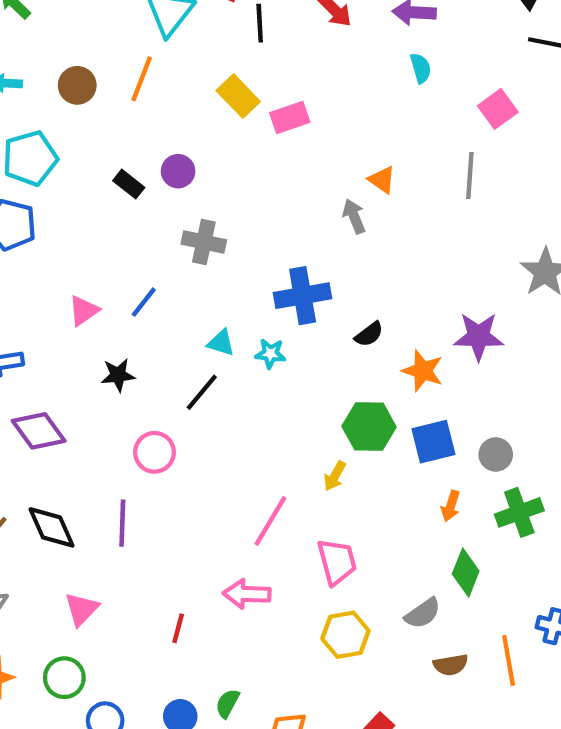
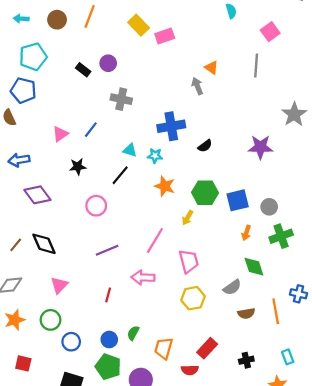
orange star: (423, 371) -> (165, 186), moved
purple line: (122, 523) -> (107, 250), moved, turned 65
green diamond: (466, 573) -> (254, 267), turned -40

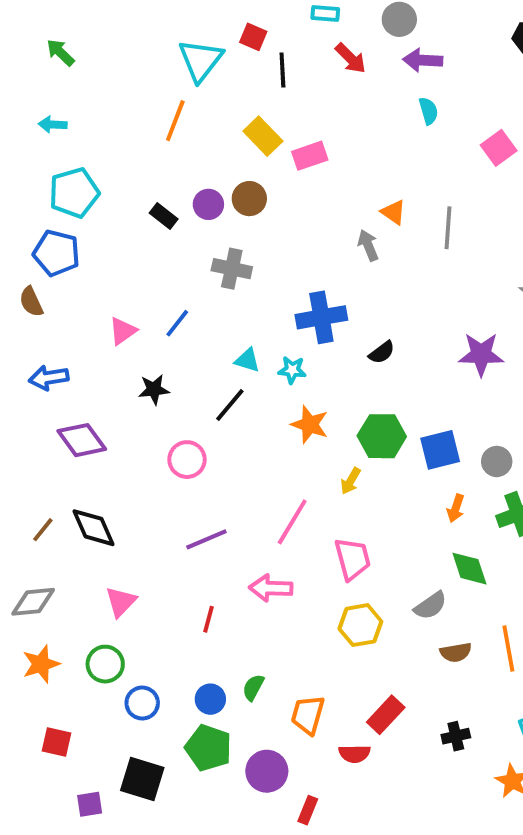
brown circle: (57, 20) -> (249, 199), moved
gray line: (256, 65) -> (448, 228), moved

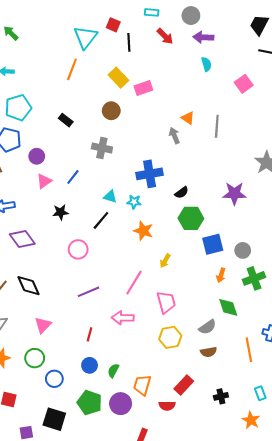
purple circle: (208, 204) -> (37, 156), moved
green hexagon: (382, 436) -> (191, 218), moved
brown semicircle: (456, 652) -> (209, 352), moved
blue circle: (210, 699) -> (90, 365), moved
purple circle: (267, 771) -> (121, 404), moved

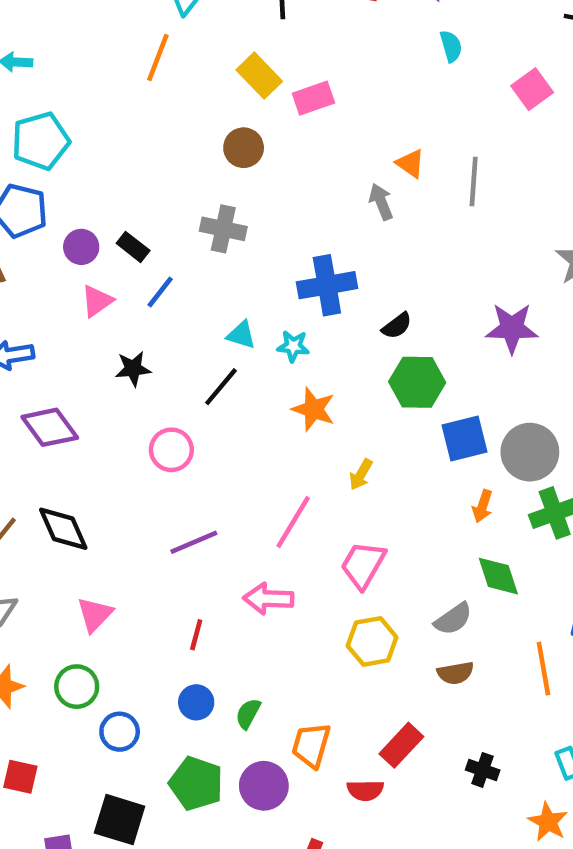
black rectangle: (66, 120) -> (133, 247), moved
gray circle: (243, 250) -> (530, 452), size x1.6
pink trapezoid: (166, 302) -> (363, 565), turned -135
black cross: (221, 396) -> (483, 770), turned 32

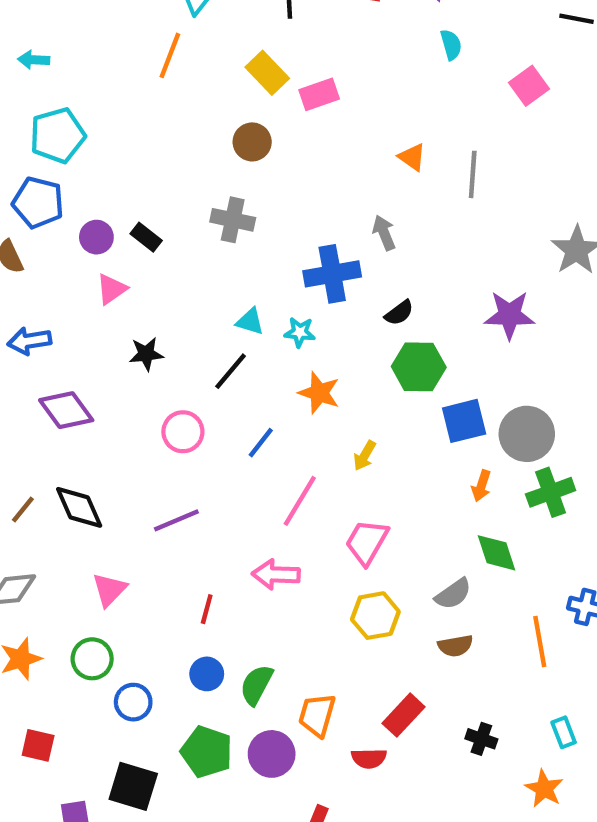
gray arrow: (381, 202) -> (384, 233), moved
blue line: (160, 292) -> (261, 443), moved
purple line: (194, 542) -> (176, 520), moved
green semicircle: (248, 714) -> (256, 685), size x1.4

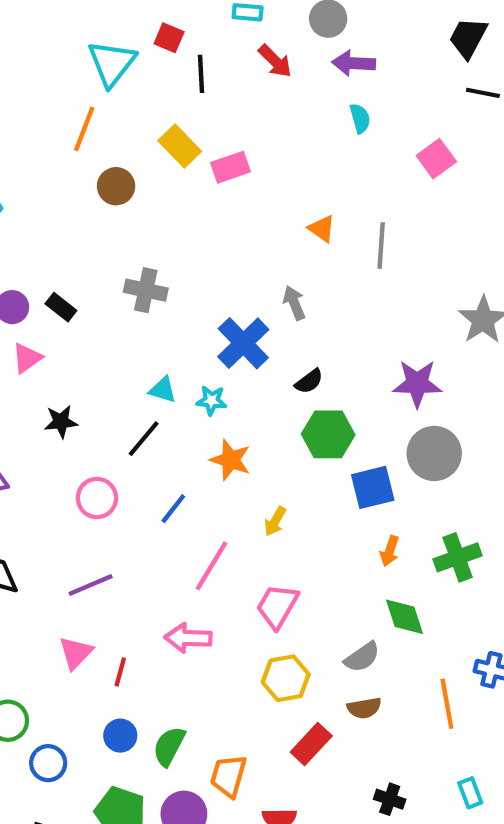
brown circle: (252, 142) -> (116, 186), moved
blue cross: (332, 274) -> (243, 343), turned -34
gray circle: (527, 434) -> (434, 453), moved
pink triangle: (109, 590) -> (76, 653), moved
red rectangle: (404, 715) -> (311, 744), moved

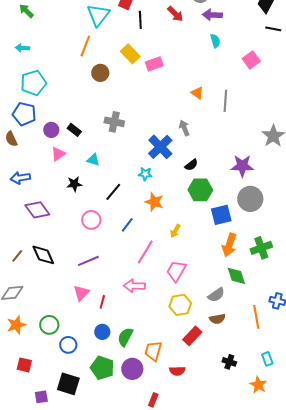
cyan triangle: (163, 390) -> (93, 160), moved
orange arrow: (390, 551) -> (229, 245), size x1.6

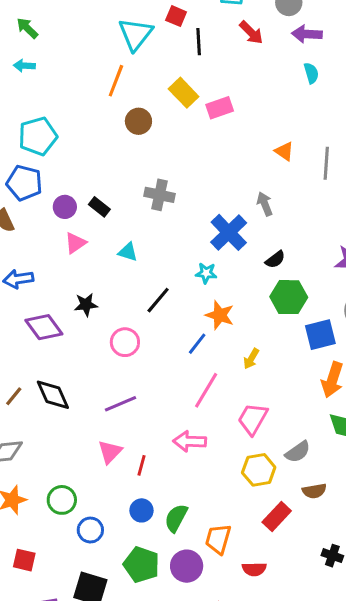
cyan arrow: (22, 48) -> (24, 66), moved
black star: (74, 184) -> (86, 305), moved
blue line: (127, 225) -> (197, 344), moved
gray semicircle: (216, 295) -> (298, 452), moved

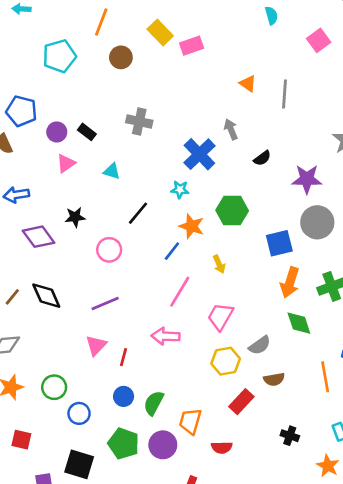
cyan pentagon: (38, 136) -> (59, 56), moved
black semicircle: (275, 260) -> (262, 158), moved
green hexagon: (289, 297) -> (232, 211), moved
yellow arrow: (251, 359) -> (219, 264), turned -54

